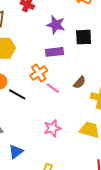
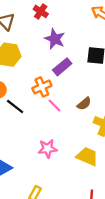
purple star: (56, 25) -> (55, 39), moved
purple rectangle: (54, 52) -> (62, 67), turned -42

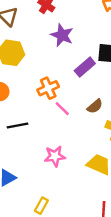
purple rectangle: (62, 67) -> (85, 67), moved
black line: (15, 106) -> (18, 126), moved, turned -48

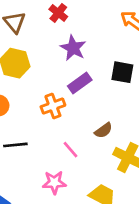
purple rectangle: (85, 67) -> (80, 83), moved
pink line: (62, 109) -> (70, 150), moved

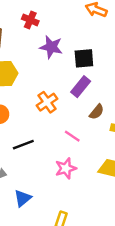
black square: (122, 72) -> (84, 58), moved
purple rectangle: (80, 83) -> (81, 87), moved

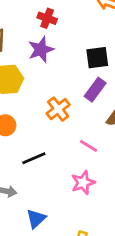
red cross: (30, 20) -> (47, 18), moved
purple star: (51, 47) -> (41, 50), moved, turned -30

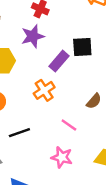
purple rectangle: (95, 90) -> (59, 61), moved
pink star: (83, 183) -> (62, 157), turned 30

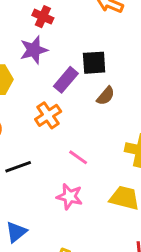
brown semicircle: (94, 101) -> (106, 96), moved

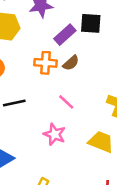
brown semicircle: (106, 96) -> (71, 63), moved
orange cross: (48, 115) -> (46, 63), turned 30

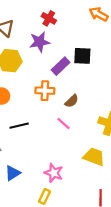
brown semicircle: (71, 63) -> (72, 101), moved
pink star: (54, 134) -> (54, 173), moved

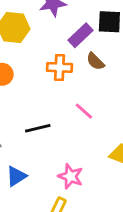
brown semicircle: (72, 101) -> (95, 61), moved, turned 88
black line: (19, 126) -> (38, 128), moved

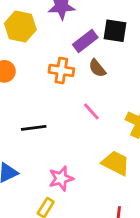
pink line: (84, 111) -> (91, 111), moved
pink star: (71, 176) -> (61, 178), turned 30

